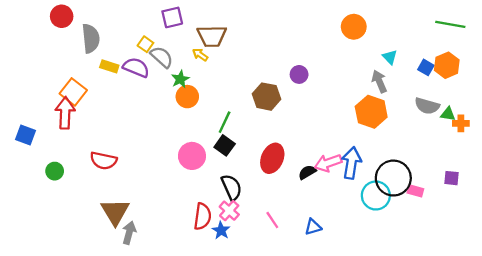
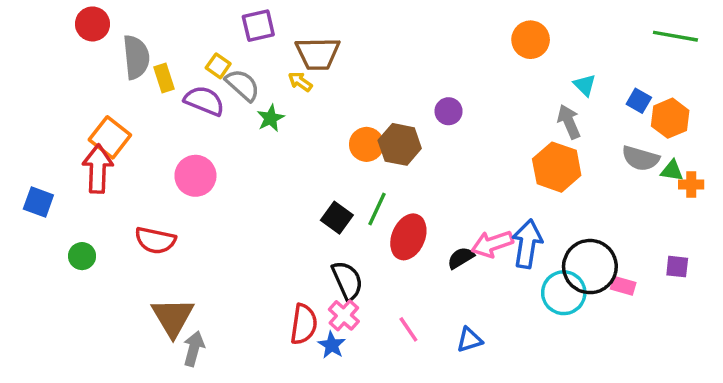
orange hexagon: (447, 65) -> (670, 118), moved
yellow rectangle: (109, 66) -> (164, 78), moved, turned 54
orange circle: (187, 97) -> (367, 144), moved
green line: (225, 122) -> (377, 209), moved
pink circle: (192, 156) -> (195, 176), moved

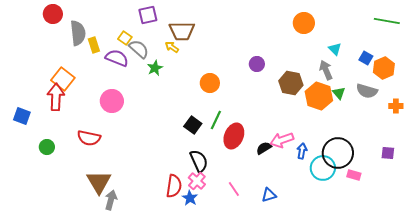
brown hexagon: (400, 144) -> (291, 83), moved
green triangle: (672, 171) -> (339, 93), moved, turned 40
blue arrow: (527, 244) -> (302, 151), moved, size x0.6
pink rectangle: (623, 286) -> (354, 175), moved

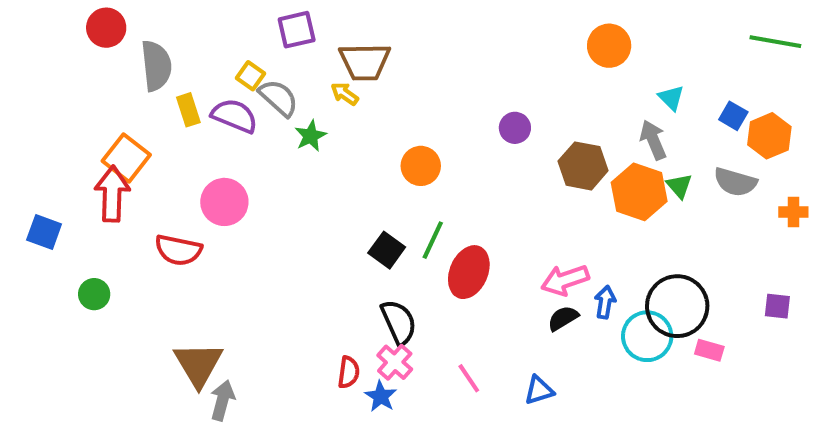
yellow rectangle: (94, 45) -> (188, 110), moved
red semicircle: (89, 138) -> (178, 250), moved
black semicircle: (264, 148) -> (563, 318), moved
red semicircle: (174, 186) -> (349, 372), size x0.7

